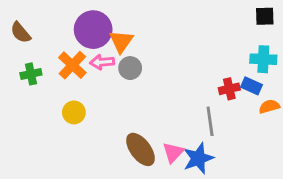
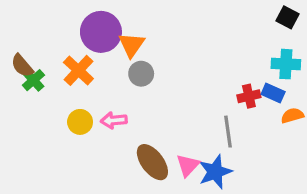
black square: (265, 16) -> (287, 17), turned 30
brown semicircle: (21, 33) -> (22, 66), moved
pink arrow: (102, 62) -> (114, 120), moved
green cross: (31, 74) -> (33, 80), turned -30

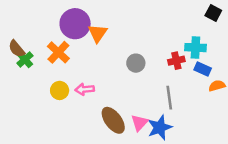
cyan cross: (286, 64) -> (195, 48), moved
gray circle: (141, 74) -> (136, 63), moved
red cross: (249, 96) -> (176, 61), moved

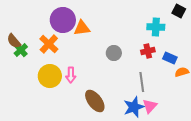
orange triangle: (98, 33) -> (82, 28), turned 48
cyan cross: (195, 48) -> (156, 27), moved
pink arrow: (85, 89) -> (71, 75), turned -84
yellow circle: (60, 90) -> (50, 76), size x1.5
pink triangle: (139, 123) -> (150, 106), moved

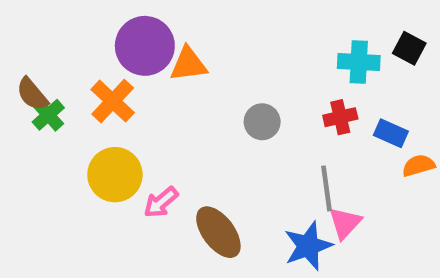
black square: (179, 11) -> (409, 48), moved
pink arrow: (71, 75) -> (161, 202), moved, turned 49
pink triangle: (150, 106) -> (345, 223), moved

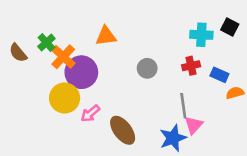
purple circle: (145, 46) -> (81, 72), moved
green cross: (48, 115) -> (46, 43), moved

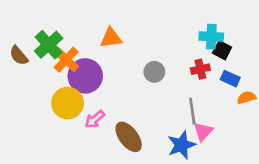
black square: (230, 27) -> (222, 50), moved
green cross: (46, 43) -> (49, 45), size x1.5

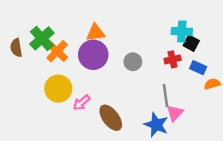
brown semicircle: (19, 56) -> (16, 48), turned 30
purple circle: (85, 76) -> (93, 55), moved
blue star: (181, 145) -> (156, 125), turned -30

